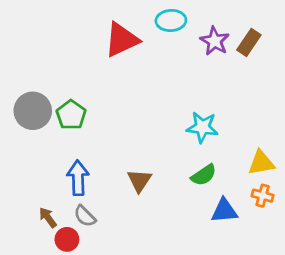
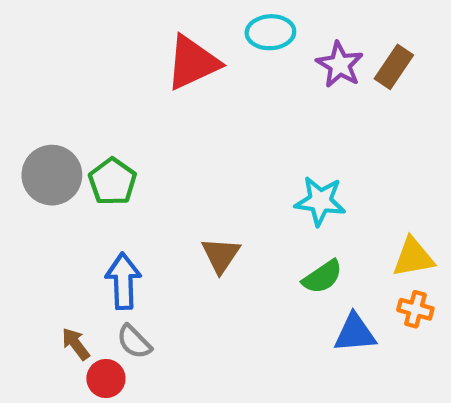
brown triangle: (139, 181) -> (221, 255), moved

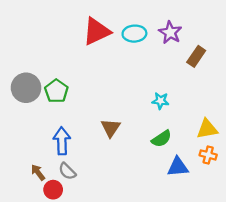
cyan ellipse: (270, 32) -> (134, 34), moved
brown rectangle: (394, 67) -> (196, 56), moved
cyan star: (320, 201) -> (160, 101), size x0.7

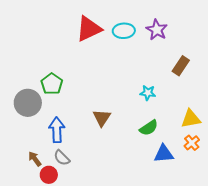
brown rectangle: (196, 56) -> (181, 66), moved
gray circle: (26, 88) -> (28, 103), moved
orange cross: (208, 155) -> (192, 143), turned 35

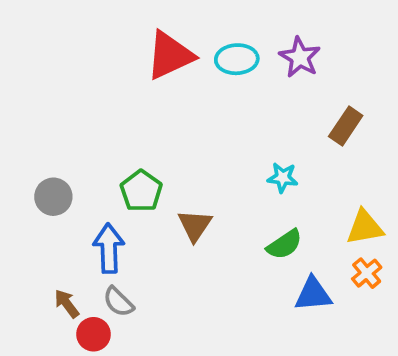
green pentagon: (52, 84) -> (141, 191), moved
gray circle: (28, 103) -> (53, 197), size x0.7

